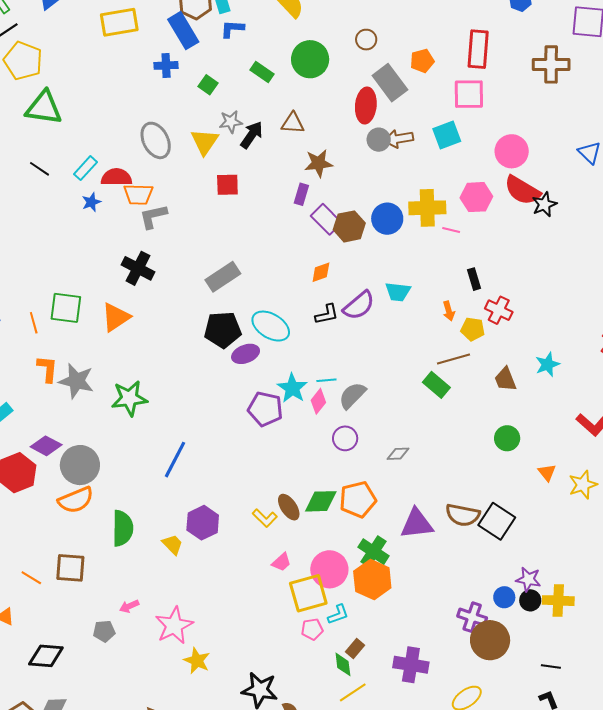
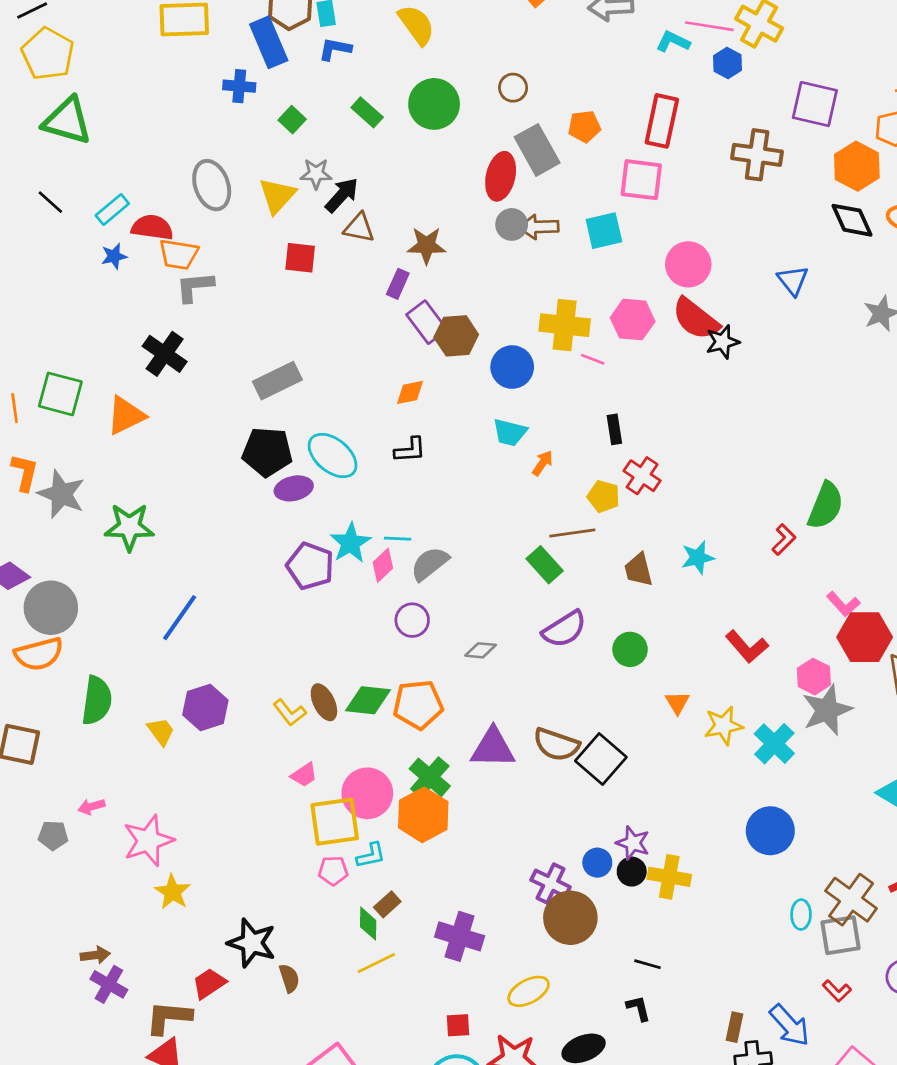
brown triangle: (293, 123) -> (359, 228), moved
blue circle: (387, 219) -> (512, 367), moved
purple semicircle: (359, 305) -> (564, 629), moved
orange arrow: (449, 311) -> (542, 463), moved, turned -138

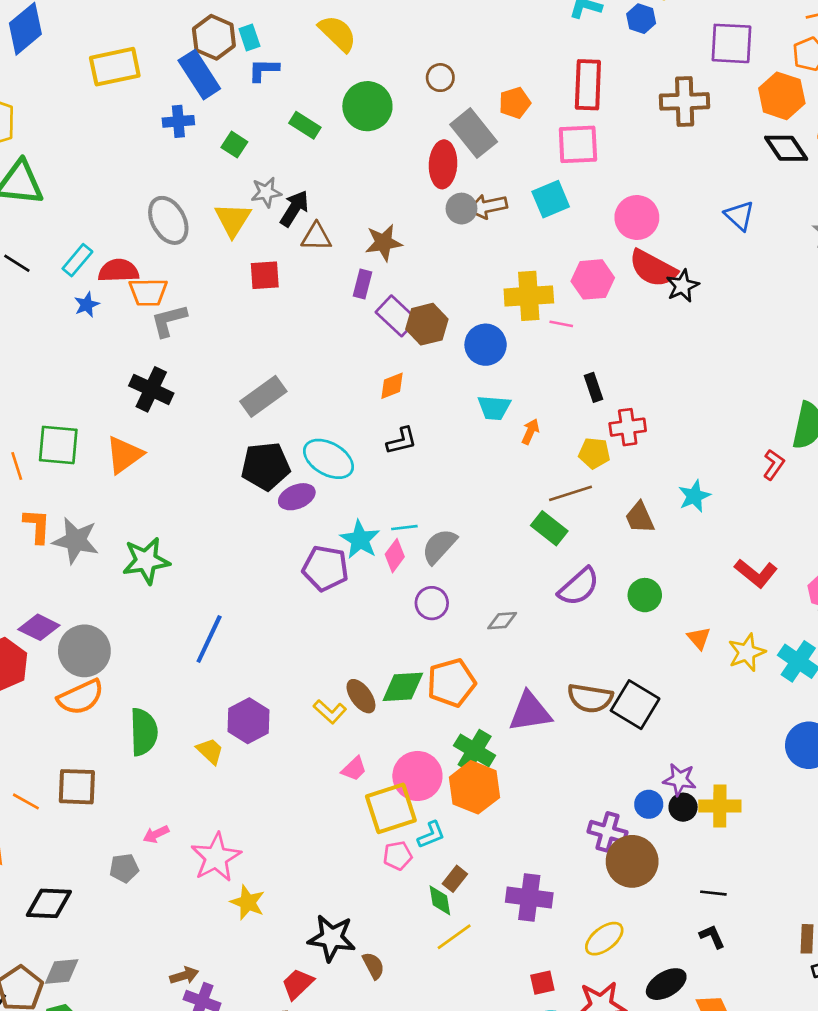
red cross: (642, 476) -> (628, 427), turned -32

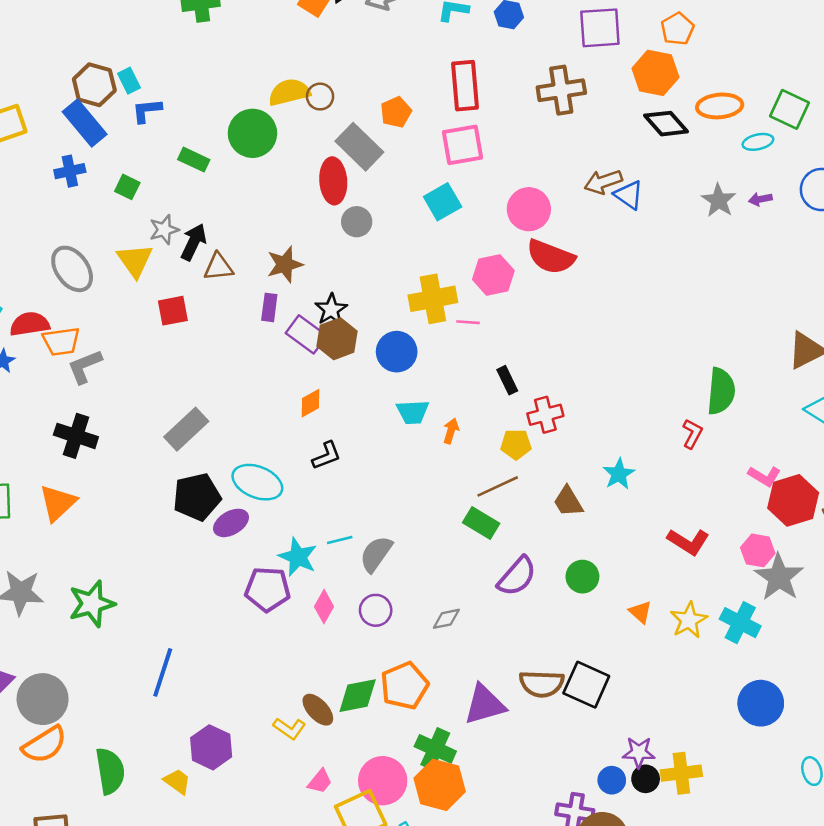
yellow semicircle: (338, 33) -> (289, 92), moved, turned -51
brown arrow: (488, 206) -> (603, 182), moved
black star: (682, 286) -> (331, 310), moved
pink diamond: (395, 556) -> (324, 607), moved

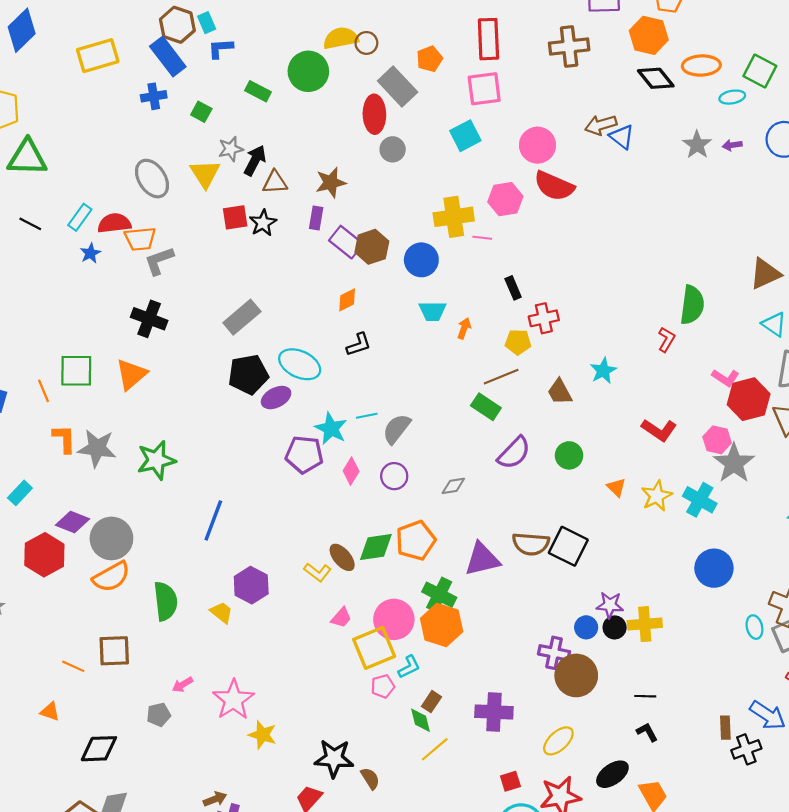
black star: (331, 310) -> (263, 223), moved

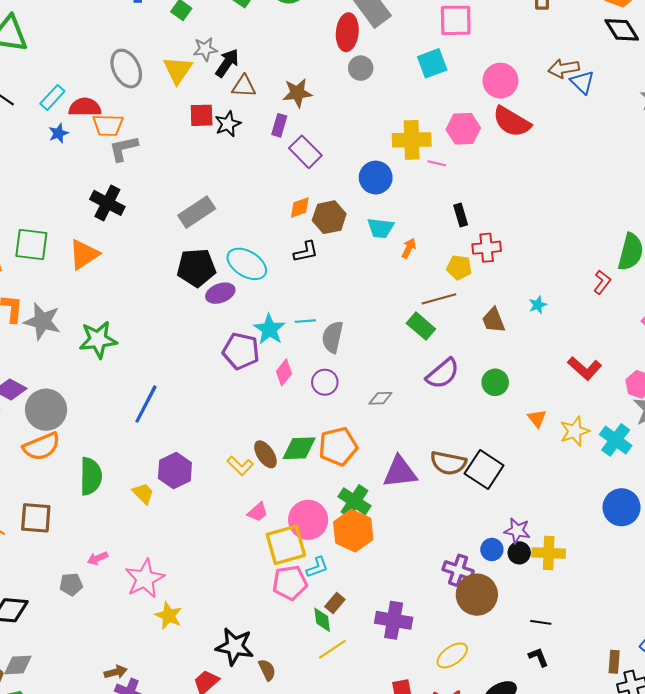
brown hexagon: (372, 247) -> (329, 217), moved
cyan star: (603, 371) -> (538, 305), size x0.7
gray semicircle: (397, 429) -> (333, 337), turned -32
pink pentagon: (383, 686) -> (290, 583), size x1.5

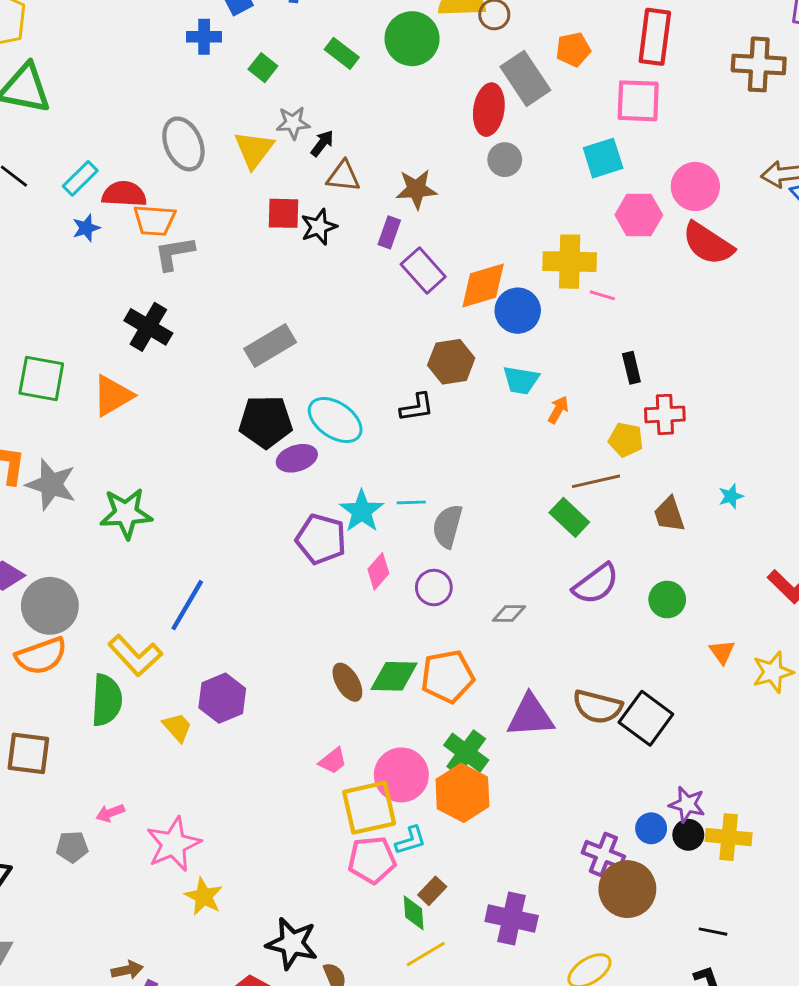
black arrow: (227, 63) -> (322, 143), size x0.7
pink hexagon: (463, 129) -> (639, 215), moved
orange diamond: (300, 207) -> (483, 285), moved, size x1.6
yellow L-shape: (240, 466) -> (135, 656), moved, size x1.5

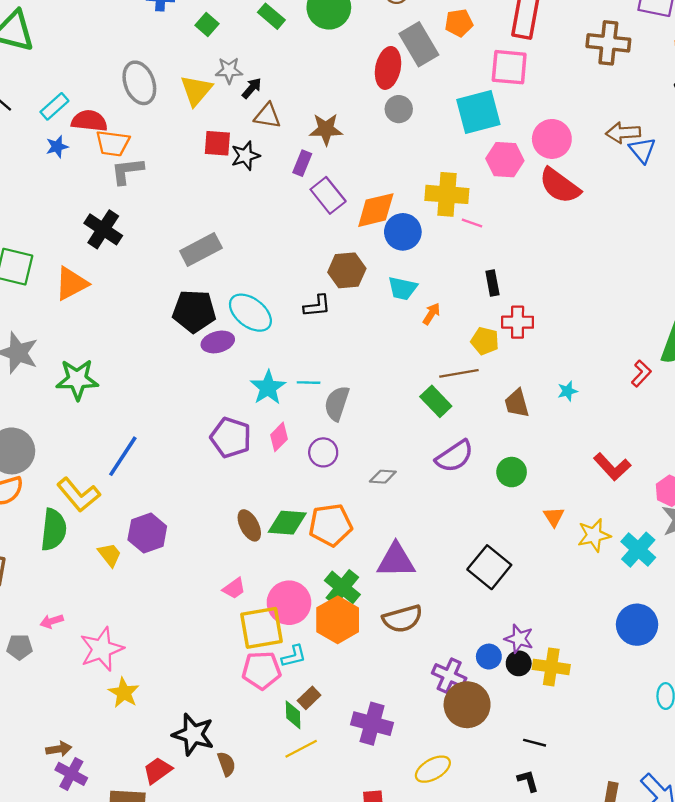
cyan square: (603, 158) -> (478, 112), size x1.4
purple pentagon: (321, 539) -> (231, 438), moved
brown semicircle: (597, 707) -> (402, 619), moved, turned -33

